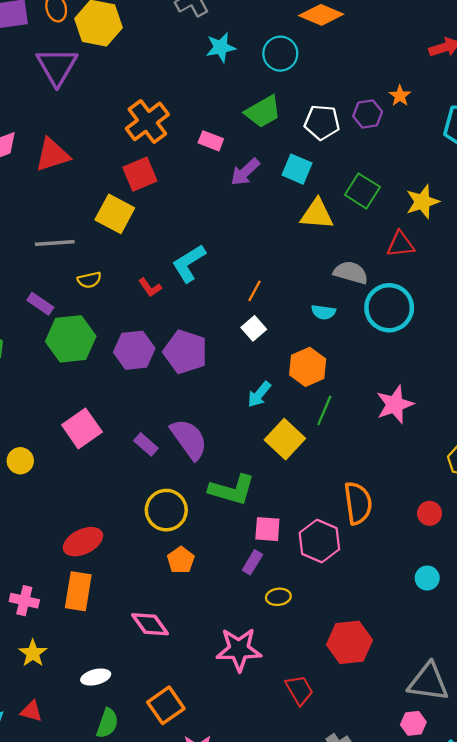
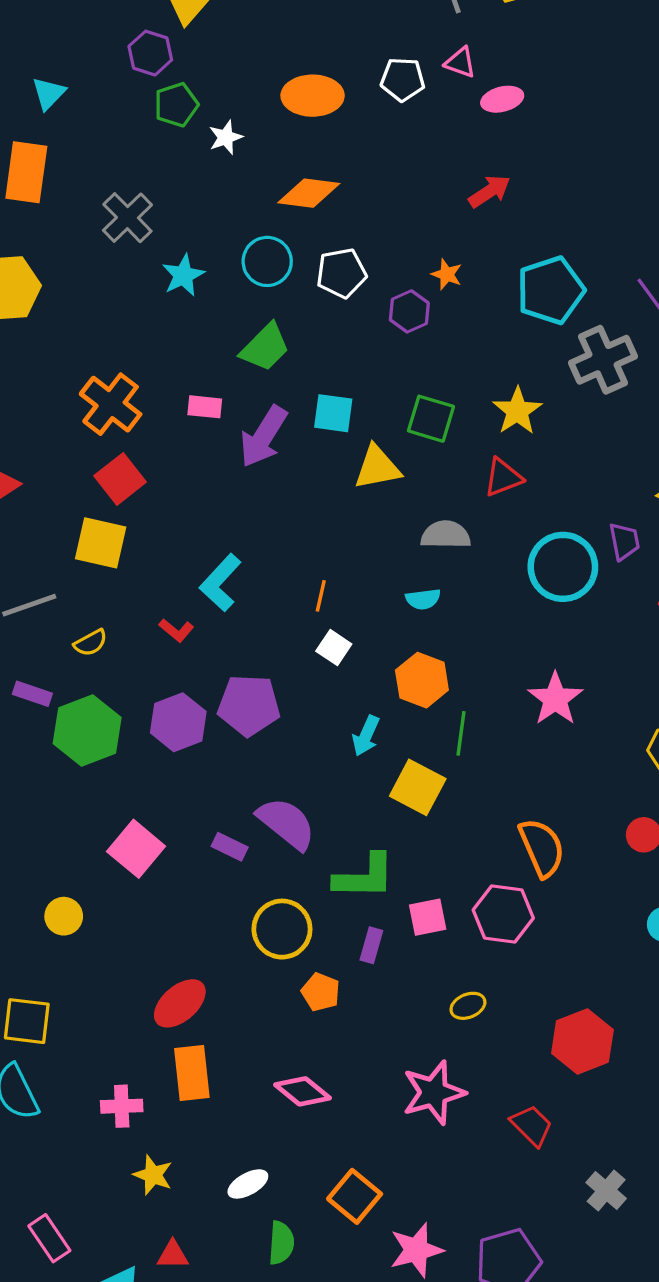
white pentagon: (322, 122) -> (341, 273), moved
purple arrow: (245, 172) -> (263, 437), size x1.4
cyan circle: (389, 308) -> (563, 567), moved
purple rectangle: (252, 562) -> (371, 945), moved

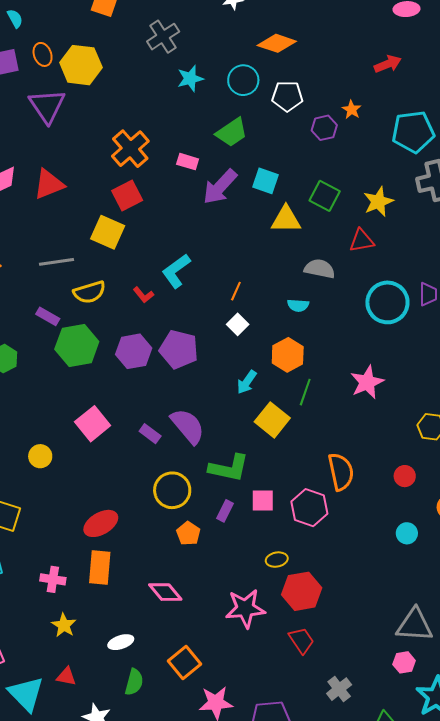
yellow semicircle: (91, 643) -> (90, 292), size x1.5
red hexagon: (582, 1041) -> (302, 591), moved

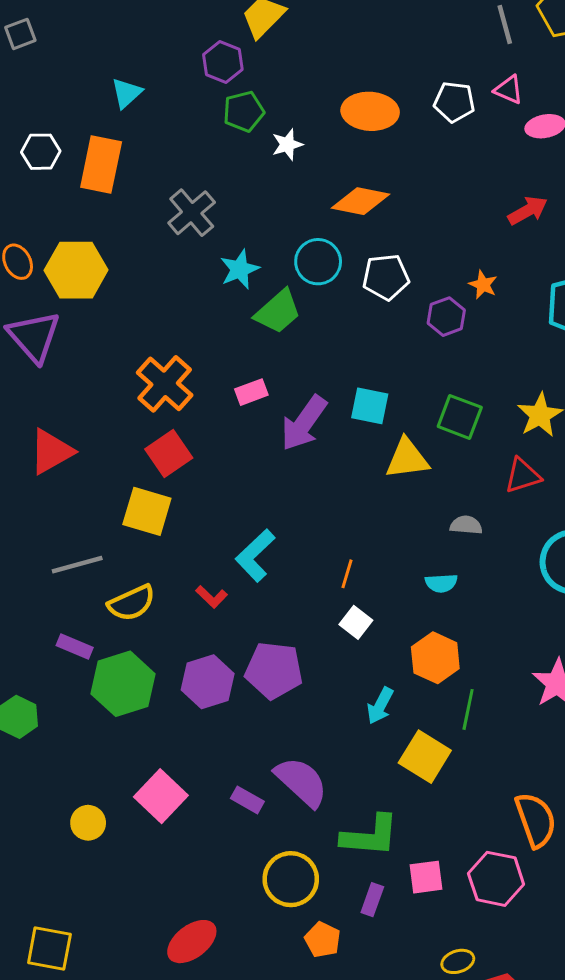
green trapezoid: (232, 132) -> (278, 312), moved
pink rectangle: (188, 162) -> (251, 392), turned -30
gray semicircle: (320, 269) -> (466, 525), size x0.7
yellow circle: (40, 456) -> (88, 823), moved

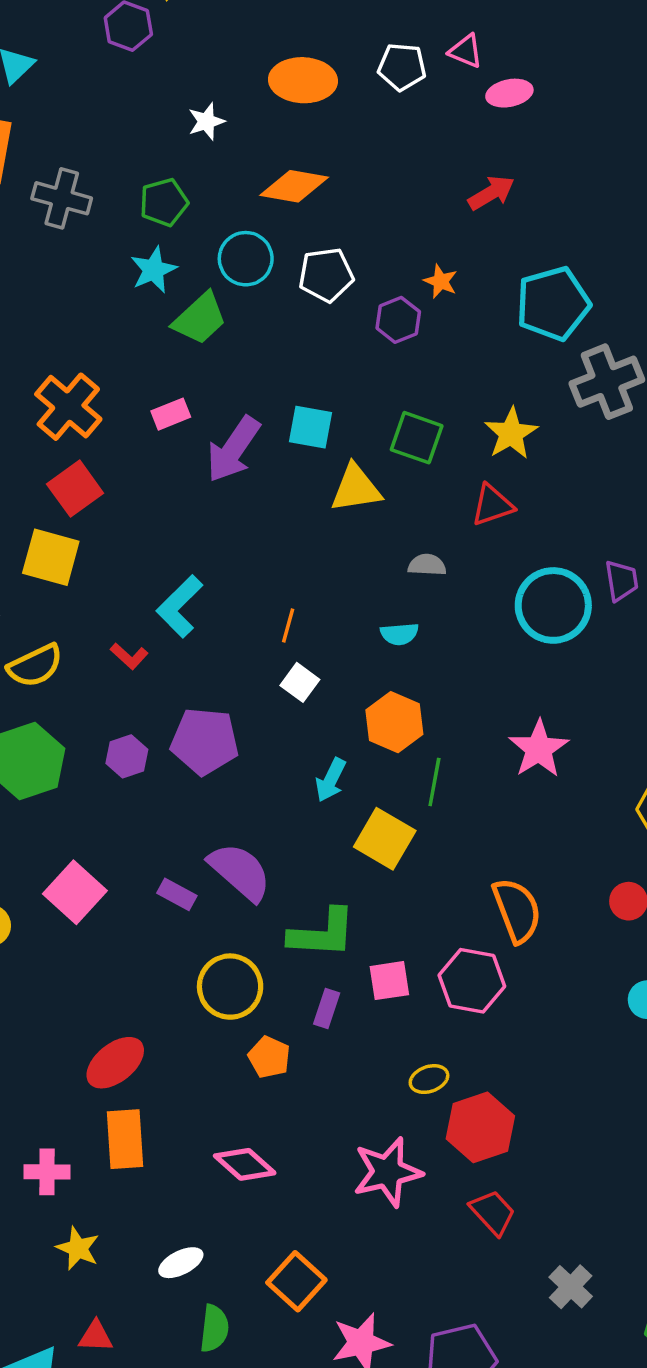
green pentagon: (244, 111) -> (164, 202), moved
gray cross: (192, 213) -> (62, 198), moved, turned -33
purple hexagon: (208, 682) -> (127, 756), size x0.7

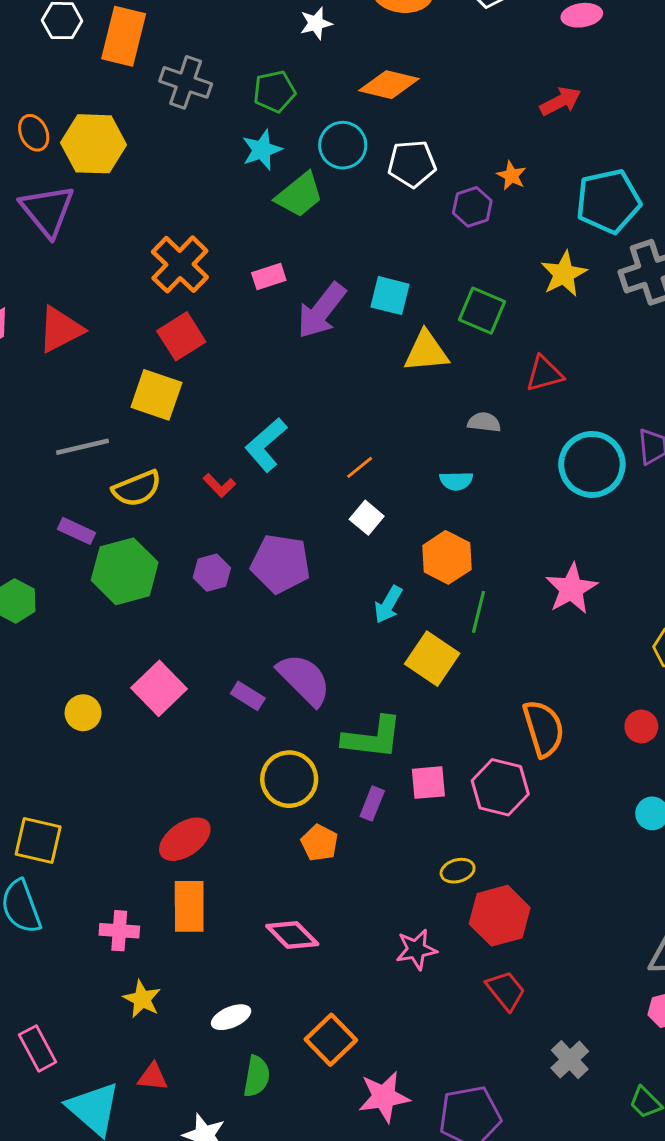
yellow star: (511, 433) -> (564, 274), moved
orange line: (288, 626) -> (360, 467), turned 32
pink star: (387, 1172) -> (416, 949), size x0.7

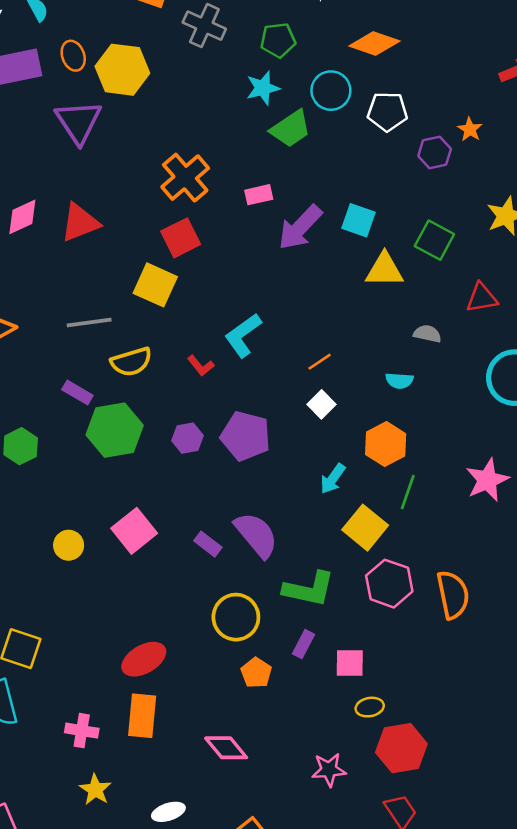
pink square: (428, 783) -> (350, 663), moved
pink hexagon: (500, 787) -> (389, 584), moved

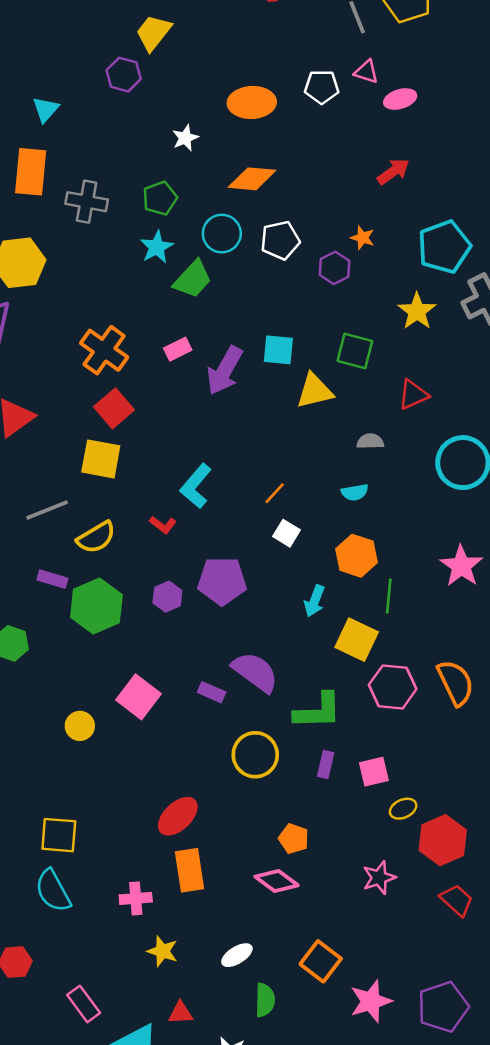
orange pentagon: (256, 673) -> (294, 839), moved

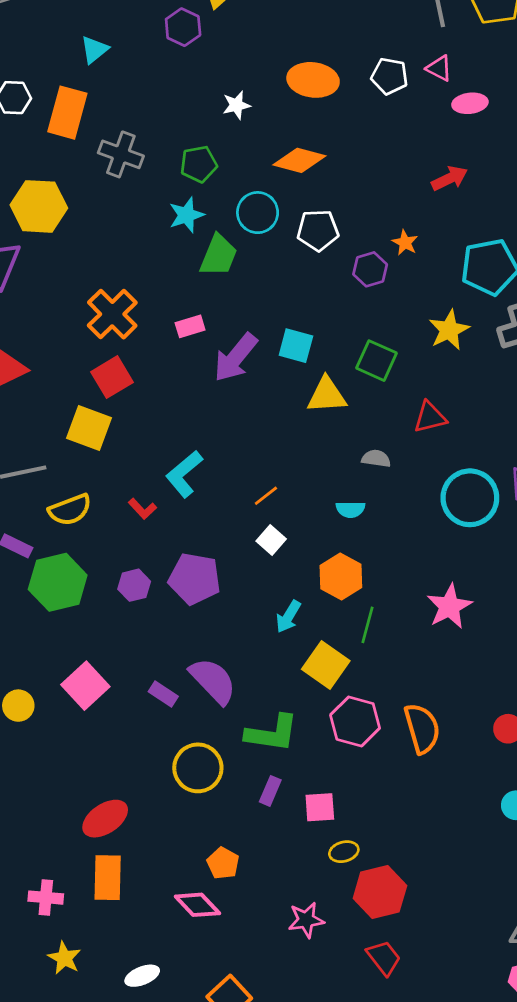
green trapezoid: (193, 279) -> (218, 255), turned -30

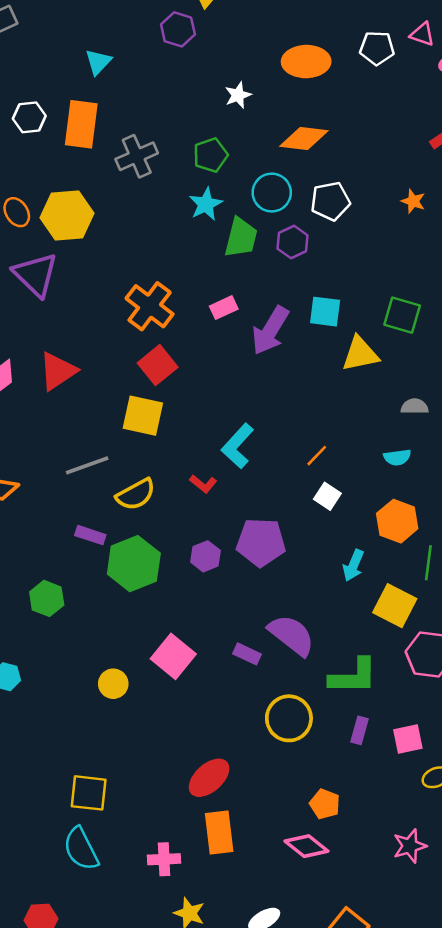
gray cross: (121, 154) -> (137, 156), turned -36
purple hexagon: (370, 269) -> (293, 242), moved

